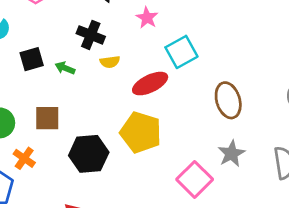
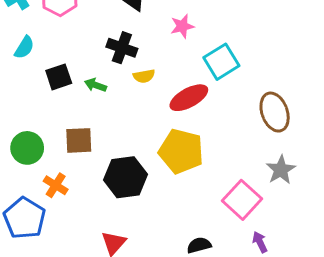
pink star: (147, 18) -> (182, 26), turned 30

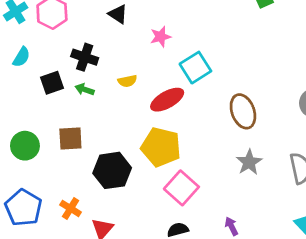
black cross: (122, 48) -> (85, 57), moved
orange cross: (56, 185) -> (71, 208), moved
pink square: (242, 200) -> (181, 188), moved

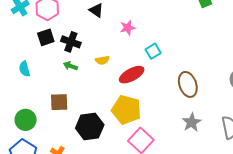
cyan semicircle: (21, 57) -> (24, 69), moved, turned 133
cyan square: (195, 68) -> (153, 51), size x0.7
black square: (52, 83) -> (46, 37), moved
green circle: (25, 146) -> (26, 120), moved

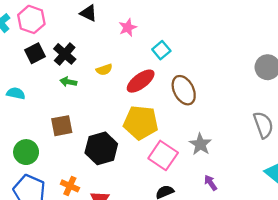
black cross: (71, 42) -> (65, 54), turned 30
cyan semicircle: (24, 69) -> (16, 93), turned 126
brown ellipse: (188, 84) -> (184, 90), moved
gray star: (192, 122) -> (200, 144), moved

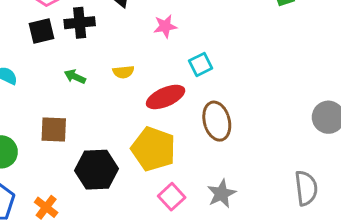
black cross: (65, 54) -> (80, 23), moved, turned 30
pink square: (163, 155) -> (172, 197), size x0.7

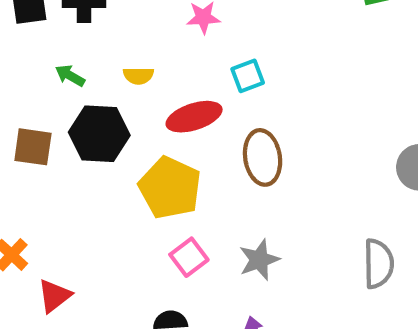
black hexagon: (96, 170) -> (99, 134), moved

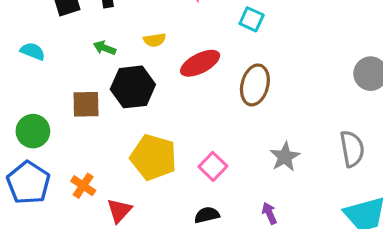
cyan square: (248, 76) -> (252, 19), moved, turned -35
brown ellipse: (263, 157) -> (255, 85), turned 33
yellow pentagon: (170, 188) -> (153, 157), moved
gray star: (259, 260) -> (285, 157), moved

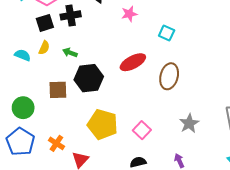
yellow semicircle: (155, 40) -> (44, 48), moved, turned -56

